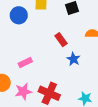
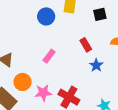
pink rectangle: (25, 63) -> (49, 56), moved, turned -32

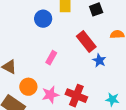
red rectangle: (86, 45) -> (86, 42), size x1.5

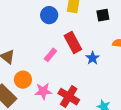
red rectangle: (86, 42) -> (73, 42), moved
blue star: (99, 60) -> (93, 58), moved

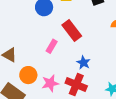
blue star: (93, 58) -> (83, 63), moved

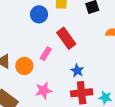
orange circle: (28, 75) -> (24, 66), moved
red cross: (76, 85) -> (82, 93), moved, turned -30

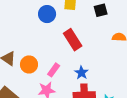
pink rectangle: (46, 54) -> (54, 70), moved

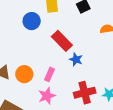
blue star: (81, 73) -> (76, 59), moved

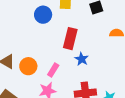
red rectangle: (62, 41) -> (70, 39), turned 50

